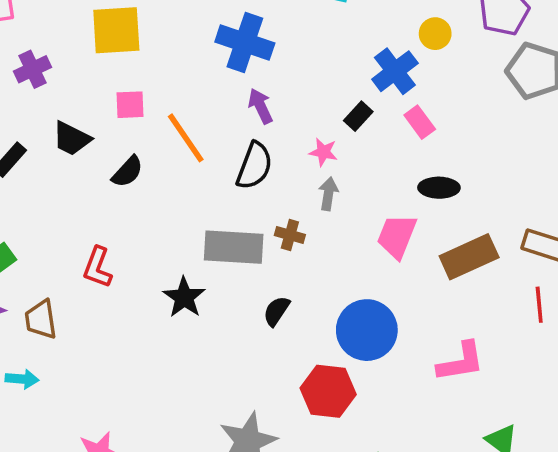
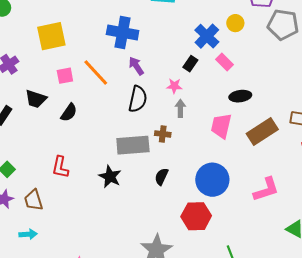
yellow circle: (435, 34) -> (235, 23), moved
orange line: (186, 138) -> (96, 73), moved

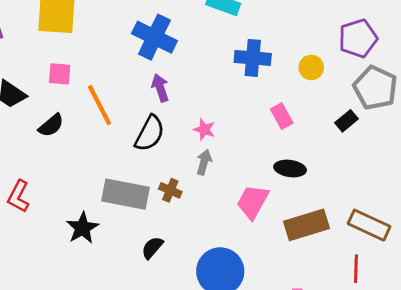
blue cross: (207, 36) -> (253, 58), moved, turned 35
black rectangle: (190, 64) -> (347, 121), moved
orange line: (96, 73) -> (99, 105), moved

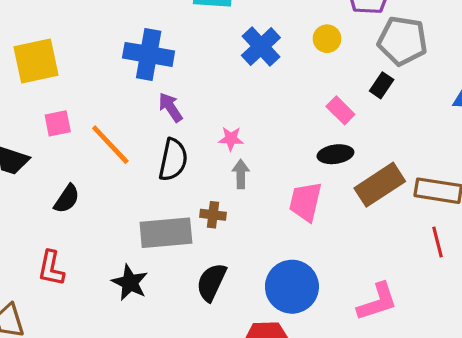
blue cross: (253, 58) -> (261, 46), turned -32
pink rectangle: (282, 116) -> (340, 110), moved
black semicircle: (51, 125) -> (67, 199), moved
brown rectangle: (306, 225) -> (380, 185), moved
black semicircle: (152, 248) -> (211, 282), size x1.4

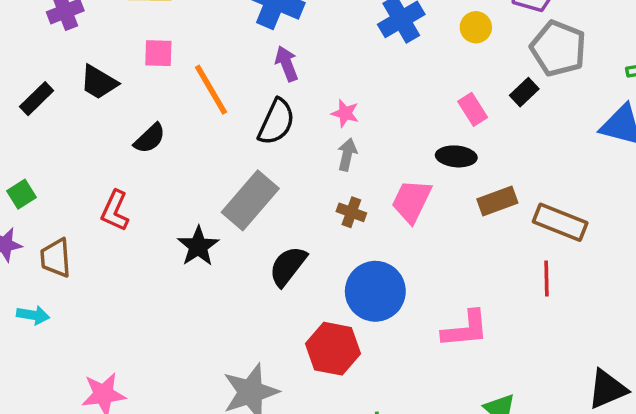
brown rectangle: (380, 185) -> (497, 201), size x0.7
brown cross: (213, 215) -> (351, 212), moved
gray rectangle: (166, 233) -> (250, 200), turned -57

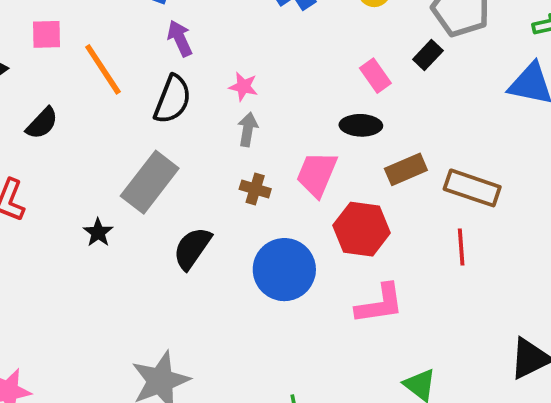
black star: (198, 246) -> (98, 232), size x0.7
red hexagon: (333, 349) -> (362, 229), moved

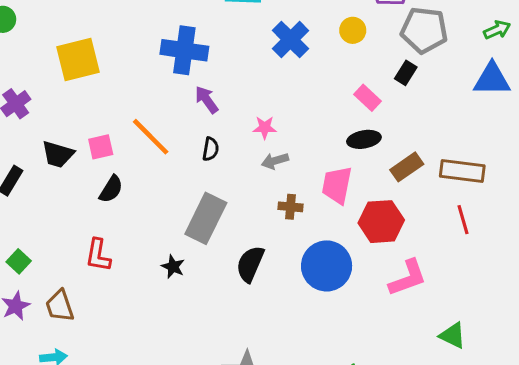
pink square: (46, 34) -> (101, 147), moved
black semicircle: (173, 99) -> (211, 149), size x0.6
gray arrow: (248, 129) -> (275, 161), turned -105

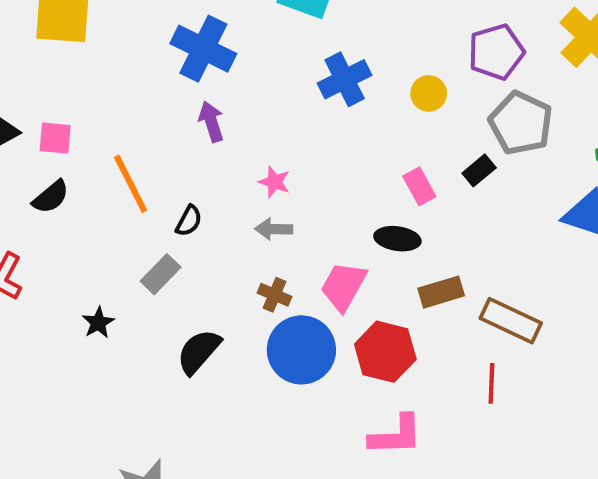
orange line: (151, 137) -> (131, 184), moved
black semicircle: (211, 149) -> (189, 221), moved
gray rectangle: (206, 218) -> (161, 274), size x0.6
blue circle: (327, 266) -> (301, 350), moved

